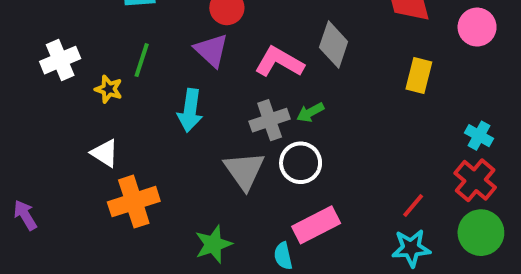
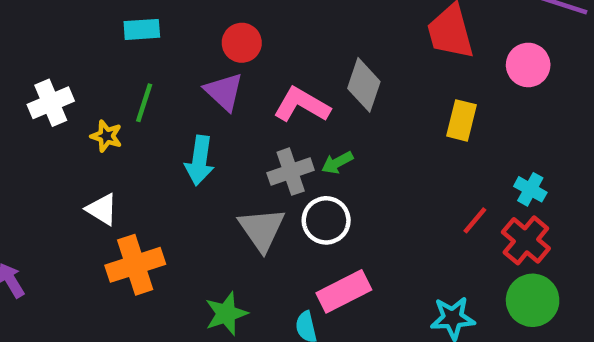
red line: (413, 205) -> (475, 220), moved

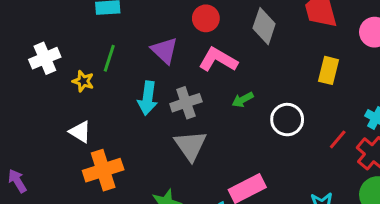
red circle: (242, 43) -> (206, 18), moved
gray diamond: (364, 85) -> (264, 26), moved
gray cross: (291, 172) -> (186, 103), moved
white circle: (326, 220) -> (287, 120), moved

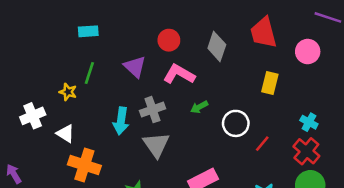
white cross: (45, 58) -> (33, 116), moved
cyan arrow: (148, 98) -> (121, 121), moved
red line: (338, 139) -> (262, 144), moved
orange cross: (103, 170) -> (84, 165), turned 36

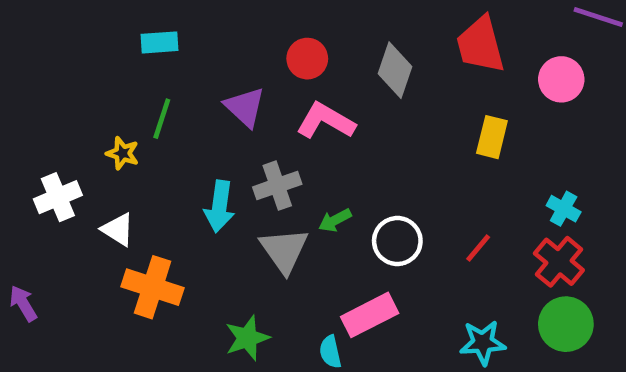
green arrow: (199, 107) -> (335, 220), moved
white circle: (236, 123) -> (397, 241), moved

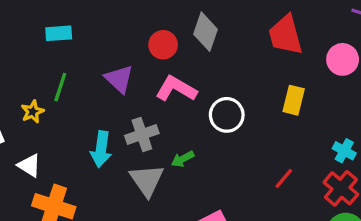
gray diamond: (395, 70) -> (205, 32), moved
yellow star: (123, 153) -> (33, 112), turned 30
white circle: (397, 241) -> (227, 115), moved

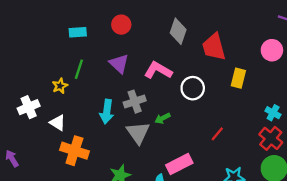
red trapezoid: (285, 35) -> (214, 47), moved
red circle: (163, 45) -> (121, 25), moved
red line: (284, 179) -> (217, 134), moved

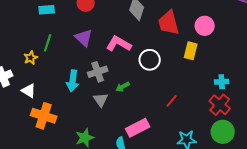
pink circle: (272, 50) -> (205, 26), moved
cyan cross: (273, 113) -> (222, 82), turned -32
gray triangle: (138, 133) -> (101, 100), size x0.7

